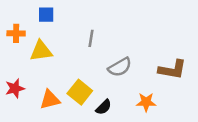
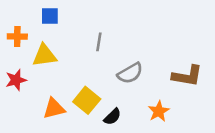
red star: (15, 88) -> (16, 80), moved
orange star: (146, 102) -> (159, 111), turned -30

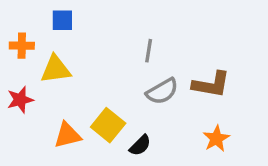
gray line: (99, 42) -> (149, 51), moved
brown L-shape: (187, 76) -> (211, 85), moved
orange star: (159, 111) -> (216, 139), moved

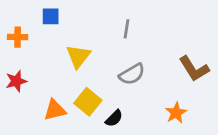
gray line: (149, 51) -> (126, 29), moved
yellow triangle: (56, 69) -> (78, 56), moved, turned -44
brown L-shape: (211, 85) -> (194, 69), moved, turned 48

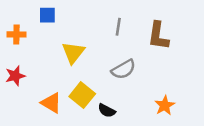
brown L-shape: (194, 69) -> (158, 36), moved, turned 40
orange triangle: (55, 110) -> (51, 103), turned 45
black semicircle: (114, 118) -> (107, 111), turned 72

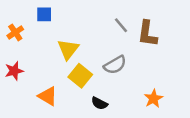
gray line: (118, 27) -> (121, 25), moved, turned -49
orange cross: (16, 34) -> (15, 32), turned -35
yellow square: (82, 95) -> (80, 76), moved

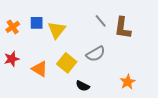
blue square: (44, 14) -> (37, 23), moved
yellow triangle: (68, 49) -> (57, 30), moved
orange triangle: (48, 96) -> (40, 69), moved

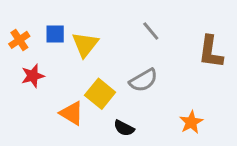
brown L-shape: (123, 28) -> (211, 52), moved
red star: (12, 59) -> (33, 76), moved
orange triangle: (40, 69) -> (72, 113), moved

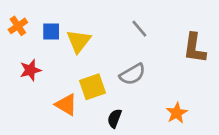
orange cross: (19, 40) -> (18, 26), moved
yellow square: (100, 94) -> (92, 87), turned 32
black semicircle: (124, 128) -> (115, 118), turned 84

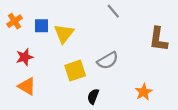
gray line: (139, 29) -> (113, 11), moved
orange triangle: (66, 105) -> (27, 86), moved

